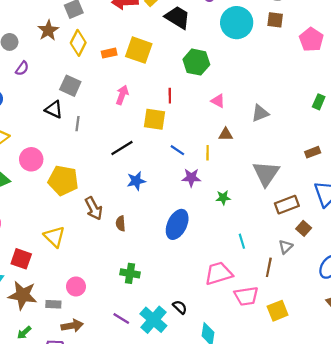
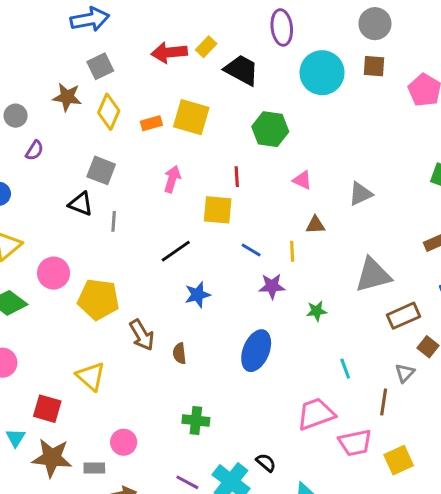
brown star: (48, 30) -> (67, 97), turned -30
gray triangle: (266, 173) -> (373, 275), turned 44

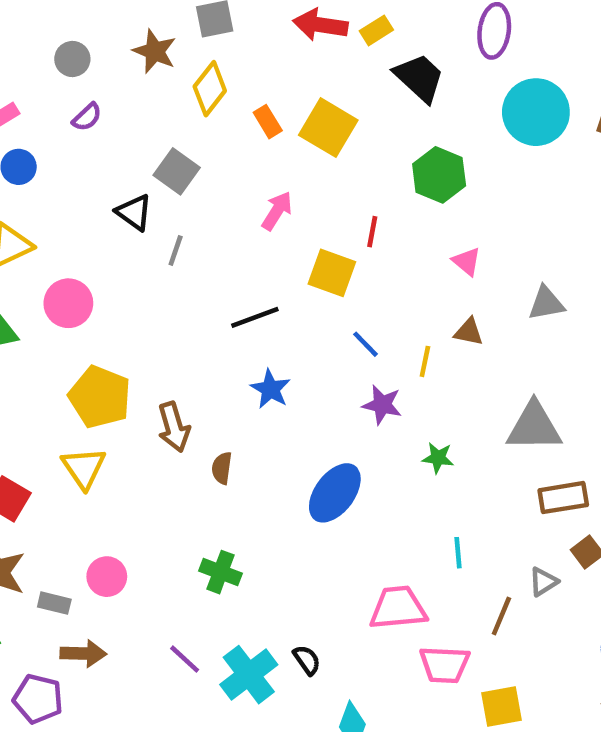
orange rectangle: (151, 123) -> (268, 122), turned 60
blue star: (198, 295) -> (270, 389), turned 30
yellow pentagon: (98, 299) -> (100, 397), moved

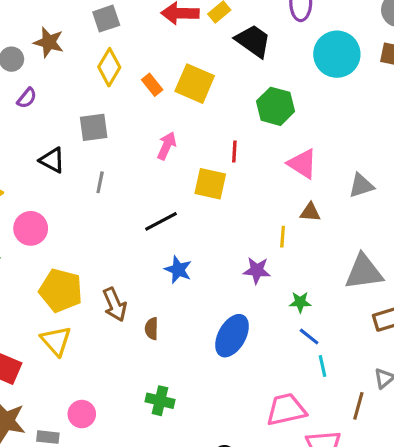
brown star: (155, 51) -> (49, 42), moved
gray square: (177, 171) -> (94, 127), turned -36
black triangle: (134, 212) -> (52, 160), moved
pink triangle: (467, 261) -> (302, 164), size x1.5
blue line: (366, 344) -> (309, 337), moved

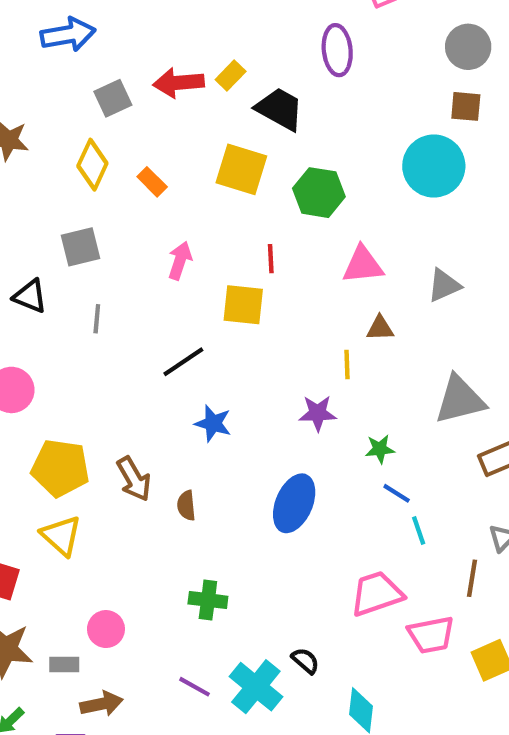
gray square: (106, 19) -> (113, 98), moved
cyan circle: (337, 54) -> (434, 166), moved
yellow square: (195, 84) -> (241, 169), moved
pink triangle: (302, 164) -> (363, 265), turned -32

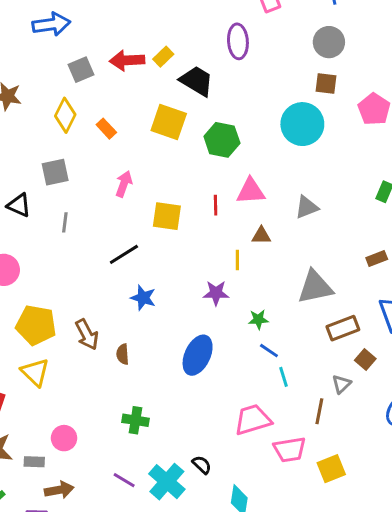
red line: (271, 259) -> (216, 205), moved

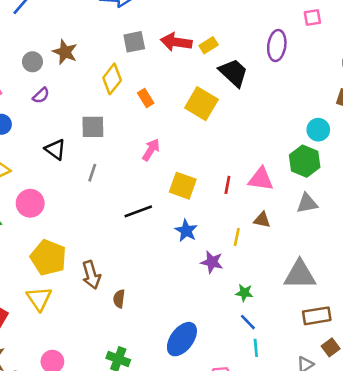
cyan circle: (302, 124) -> (318, 130), size x0.6
green hexagon: (222, 140) -> (305, 161), moved
blue star: (143, 298) -> (186, 231), moved
blue ellipse: (198, 355) -> (182, 339), moved

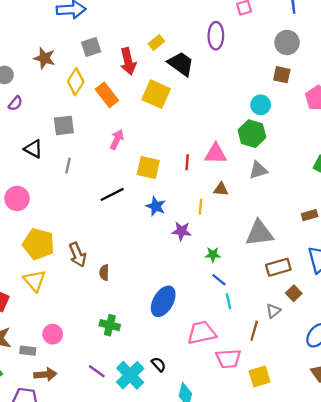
red arrow: (176, 42) -> (128, 61), moved, turned -105
brown star: (65, 52) -> (44, 58), moved
orange rectangle: (146, 98) -> (107, 95), size x1.5

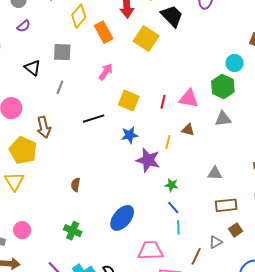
blue star: (156, 206) -> (130, 135), turned 30
purple star: (181, 231) -> (148, 160), size x1.4
gray triangle: (259, 233) -> (215, 173), size x0.6
brown arrow: (78, 255) -> (44, 127), moved

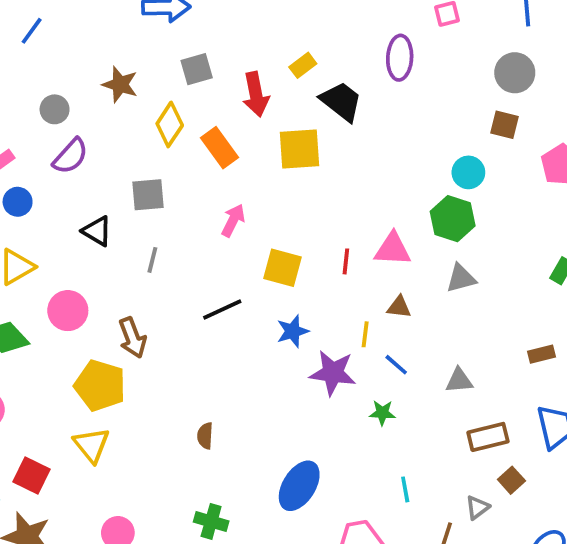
purple semicircle: (24, 26) -> (70, 156), size x1.5
yellow square: (146, 38) -> (299, 149), turned -30
blue line: (173, 207) -> (396, 365), moved

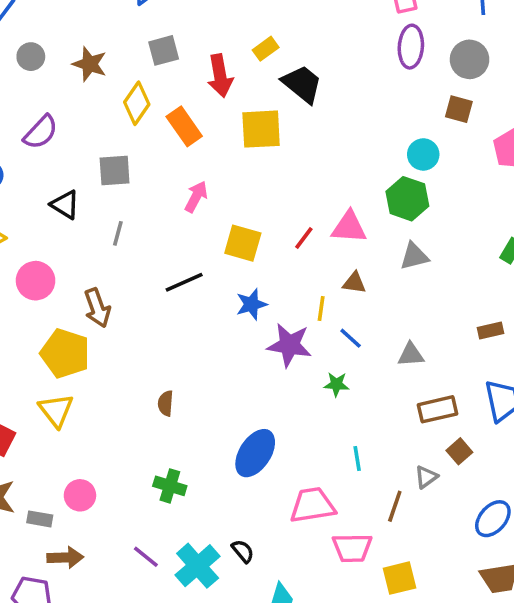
purple ellipse: (400, 58) -> (411, 47), moved
gray circle: (55, 109) -> (31, 57), moved
red line: (346, 261) -> (304, 238), turned 30

